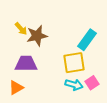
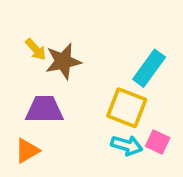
yellow square: (74, 63) -> (127, 108), turned 30
pink square: (92, 83) -> (158, 142), turned -32

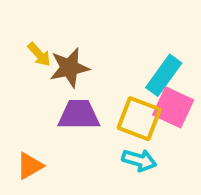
purple trapezoid: (44, 109) -> (79, 115), moved
pink square: (158, 142) -> (173, 107), moved, size x1.5

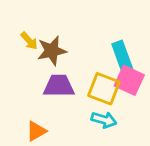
cyan rectangle: (164, 75) -> (122, 56), turned -56
orange triangle: (30, 166) -> (36, 131), moved

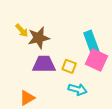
yellow square: (104, 89) -> (69, 66), moved, size x0.6

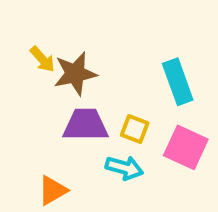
pink square: (97, 60) -> (186, 147), moved
cyan arrow: (78, 89) -> (124, 168), moved

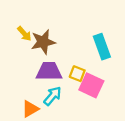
pink square: (186, 147) -> (91, 85), moved
cyan arrow: (124, 168) -> (53, 96), moved, turned -66

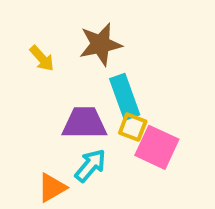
brown star: (43, 42) -> (100, 44), moved
cyan rectangle: (102, 47) -> (125, 97), moved

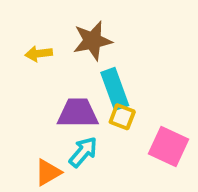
yellow arrow: (42, 58) -> (39, 54), turned 125
pink square: (157, 147) -> (169, 146), moved

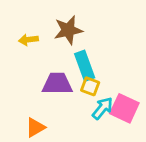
cyan arrow: (83, 152) -> (102, 108), moved

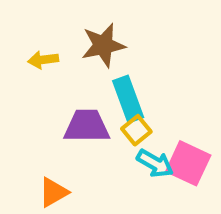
yellow square: (90, 86) -> (136, 130), turned 30
cyan arrow: (102, 108) -> (155, 163), turned 80

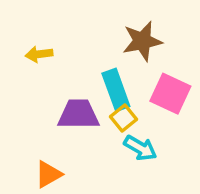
brown star: (103, 45) -> (142, 41), moved
pink square: (188, 163) -> (170, 94), moved

